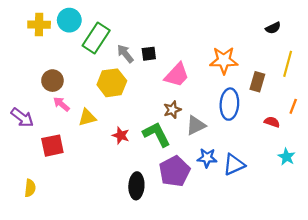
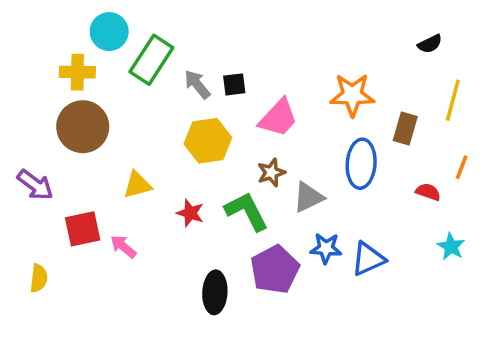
yellow cross: (39, 25) -> (77, 72), moved
brown circle: (52, 81) -> (83, 127), size x1.5
yellow hexagon: (112, 83) -> (208, 141), moved
pink arrow: (61, 104) -> (123, 247), moved
yellow semicircle: (30, 188) -> (39, 278), moved

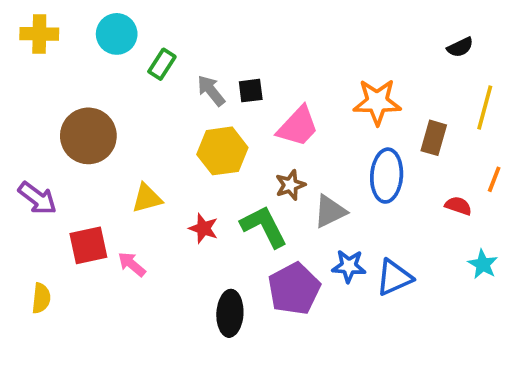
green rectangle: (151, 60) -> (162, 64), size x0.6
yellow cross: (77, 72) -> (39, 34), moved

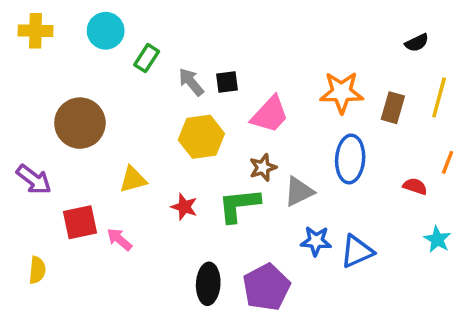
brown rectangle: (434, 138) -> (393, 108), moved
green L-shape: (264, 226) -> (239, 205), turned -69
purple pentagon: (294, 289) -> (266, 287), moved

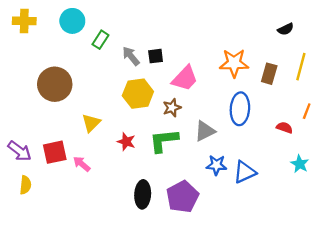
brown star: (263, 168) -> (172, 108), moved
purple arrow: (34, 179) -> (20, 151), moved
yellow triangle: (133, 179) -> (91, 123), turned -30

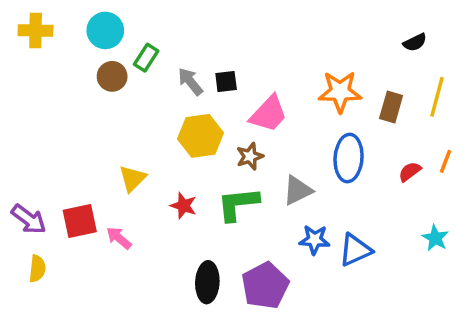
brown circle: (55, 84) -> (112, 76), moved, size x0.6
red semicircle: (284, 128) -> (410, 172), moved, turned -56

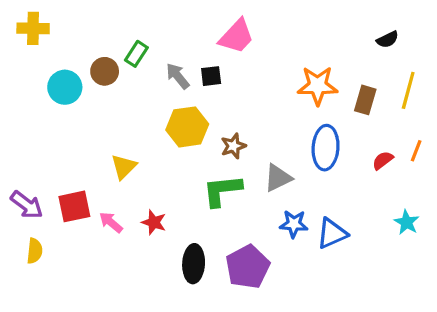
cyan circle: (105, 30) -> (65, 87), moved
pink trapezoid: (269, 114) -> (237, 36), moved
red star: (184, 206) -> (154, 222), moved

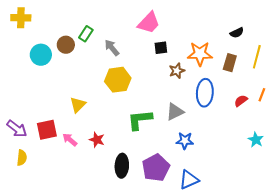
black semicircle: (388, 40) -> (237, 33), moved
black square: (211, 76) -> (161, 48), moved
brown star: (233, 146) -> (177, 71), moved
blue triangle: (332, 233) -> (189, 180), moved

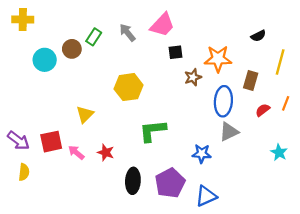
gray arrow: (112, 48) -> (127, 33), moved
brown rectangle: (230, 63) -> (251, 81), moved
gray triangle: (175, 112) -> (229, 132), moved

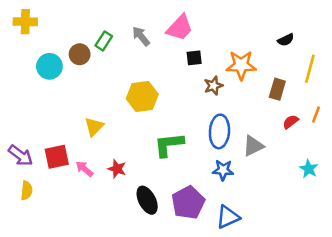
blue ellipse: (223, 101) -> (219, 131), moved
black ellipse: (133, 181) -> (147, 200), turned -30

